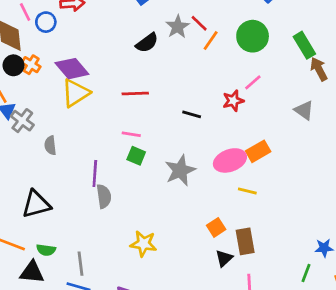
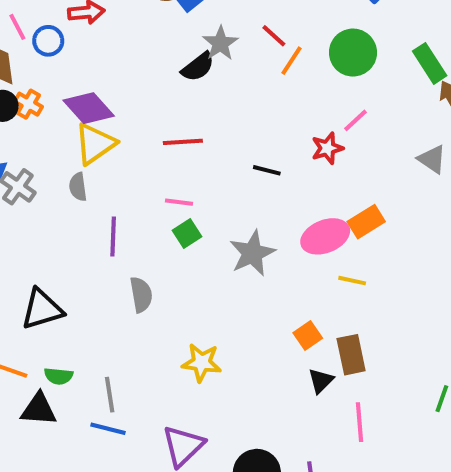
gray star: (178, 27) -> (220, 43), moved
gray semicircle: (50, 145) -> (78, 187), moved
green square: (136, 156) -> (187, 234), turned 36
purple line: (95, 174) -> (113, 236), moved

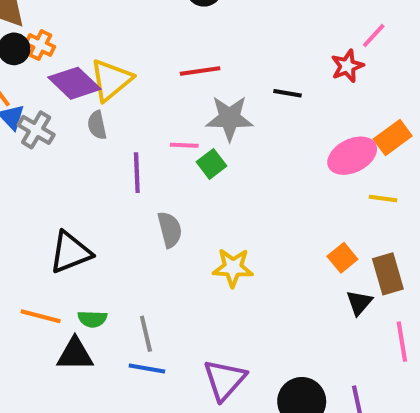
purple diamond: (89, 108) -> (74, 83), moved
pink line: (179, 202) -> (184, 145), moved
gray star: (252, 253) -> (230, 118), moved, turned 30
yellow star: (202, 363) -> (233, 268), moved

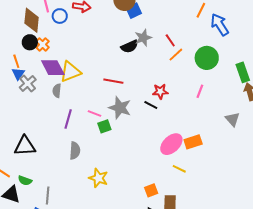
pink line: (374, 35) -> (200, 91), turned -40
red star: (347, 66) -> (160, 91), moved
pink ellipse: (352, 156) -> (171, 144), turned -35

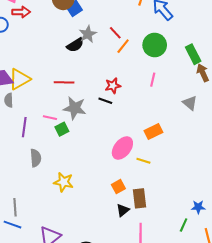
pink ellipse: (171, 144) -> (122, 148), moved

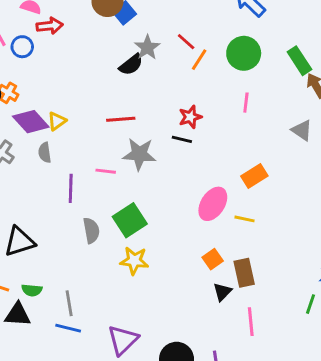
yellow triangle: (19, 79) -> (57, 121), size x0.6
green square: (62, 129) -> (130, 220), moved, size x1.6

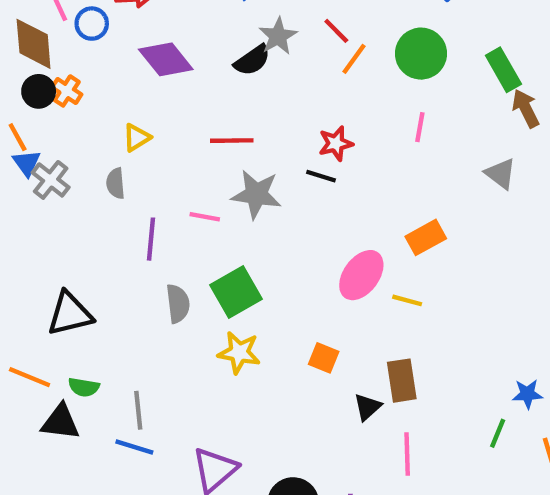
purple diamond: (31, 122) -> (166, 59), moved
orange square: (213, 259) -> (324, 358), moved, turned -36

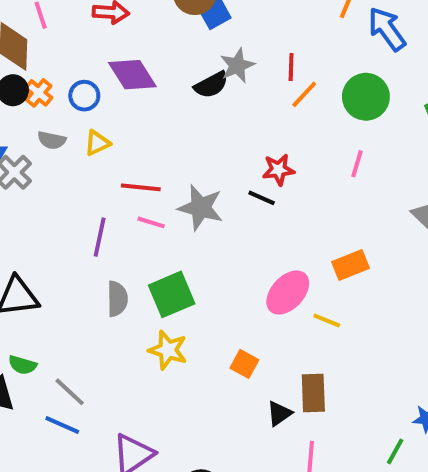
blue circle: (92, 24) -> (84, 96), moved
red line: (336, 31) -> (291, 67), turned 40
red line: (232, 141) -> (141, 187), moved
gray semicircle: (116, 183) -> (52, 140), moved, turned -80
gray line: (138, 410) -> (70, 392), turned -48

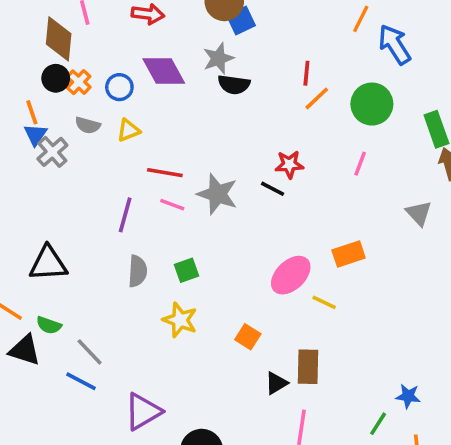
gray star: (237, 65) -> (218, 58), moved
black semicircle: (211, 85) -> (234, 85), turned 32
green square: (172, 294) -> (187, 270), size x0.6

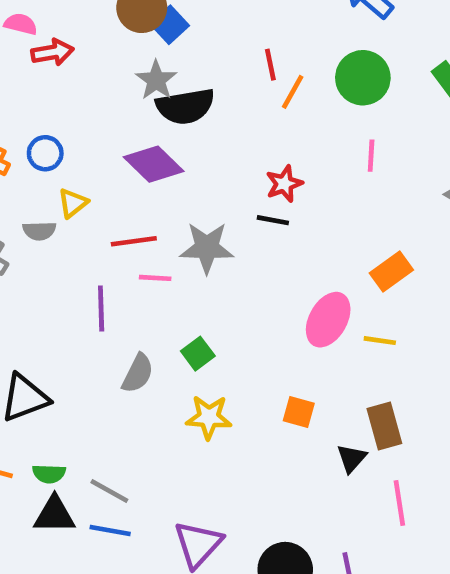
purple diamond: (164, 71) -> (154, 164), moved
black semicircle: (234, 85) -> (185, 106), size x1.4
gray semicircle: (88, 125) -> (39, 231), moved
gray semicircle: (137, 271) -> (138, 373), turned 40
black triangle: (25, 350) -> (55, 515), moved

